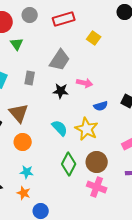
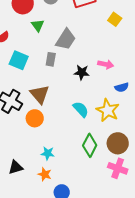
gray trapezoid: (60, 60) -> (66, 39), moved
orange circle: (23, 142) -> (35, 118), moved

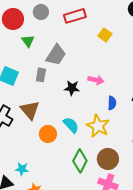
blue semicircle: (122, 87) -> (112, 103), turned -72
orange circle: (35, 118) -> (48, 134), moved
cyan star: (48, 153) -> (22, 169), moved

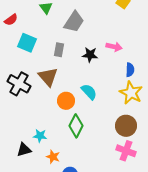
gray rectangle: (41, 75) -> (59, 50), moved
yellow star: (98, 126) -> (131, 93), moved
green diamond: (80, 161) -> (76, 126), moved

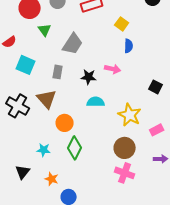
blue semicircle: (130, 70) -> (129, 46), moved
cyan semicircle: (89, 92) -> (96, 102), moved, turned -48
cyan star: (40, 136) -> (44, 150), moved
black triangle: (24, 150) -> (23, 172), turned -35

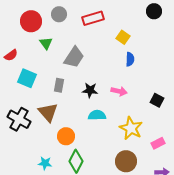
pink arrow: (113, 69) -> (119, 91), moved

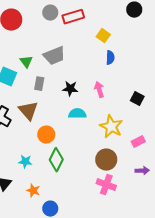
gray circle: (59, 14) -> (50, 13), moved
green triangle: (46, 43) -> (26, 62), moved
gray trapezoid: (74, 57) -> (54, 56), turned 35
pink arrow: (119, 91) -> (99, 90), turned -119

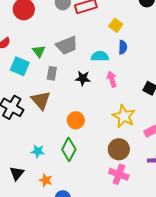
cyan semicircle: (77, 114) -> (100, 56), moved
orange circle: (46, 135) -> (76, 120), moved

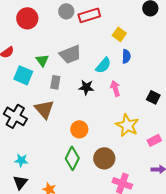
cyan semicircle: (100, 56) -> (103, 65), turned 132
brown circle: (119, 149) -> (104, 158), moved
cyan star: (38, 151) -> (21, 160), moved

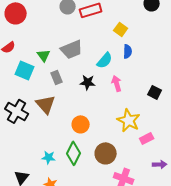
red circle: (27, 18) -> (16, 13), moved
gray rectangle: (55, 82) -> (57, 77), turned -32
pink rectangle: (154, 140) -> (147, 138), moved
cyan star: (21, 160) -> (49, 157), moved

